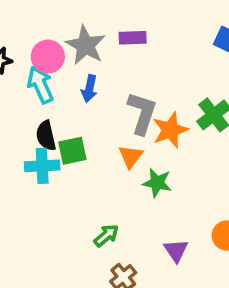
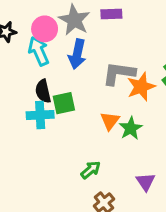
blue arrow: (89, 89) -> (77, 54), size x1.4
gray L-shape: (142, 113) -> (119, 73), turned -100
orange triangle: (131, 156) -> (110, 121), moved
green star: (157, 183) -> (131, 128), turned 30

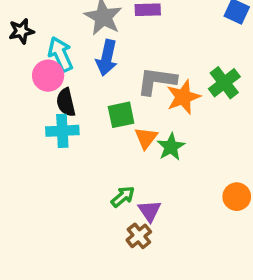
pink circle: (45, 29) -> (48, 76), moved
green square: (64, 103) -> (121, 115), moved
purple triangle: (146, 182) -> (150, 211), moved

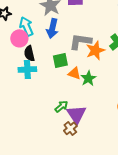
orange triangle: (146, 138) -> (74, 73), turned -48
purple triangle: (150, 211) -> (76, 114), size x1.5

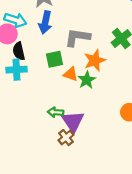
cyan arrow: (26, 26) -> (15, 20), turned 132
orange star: (95, 50) -> (95, 60), moved
green arrow: (61, 106) -> (56, 112), turned -136

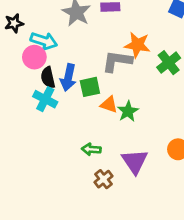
blue arrow: (45, 22) -> (68, 77), moved
orange star: (95, 60) -> (137, 45), moved, turned 30
cyan cross: (16, 70) -> (45, 99), turned 30
purple triangle: (73, 121) -> (135, 161), moved

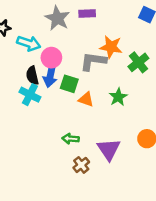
pink circle: (34, 57) -> (51, 58), moved
green square: (90, 87) -> (69, 84), turned 30
green star: (128, 111) -> (118, 97), moved

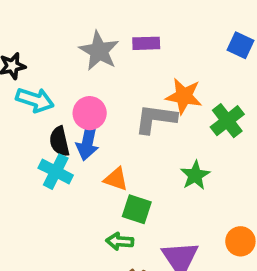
cyan arrow: (29, 43) -> (35, 100), moved
green square: (69, 84) -> (137, 209), moved
orange triangle: (86, 99) -> (116, 179), moved

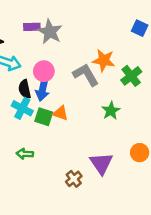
purple rectangle: (146, 43) -> (32, 27), moved
gray L-shape: (156, 119) -> (86, 75), turned 52
green square: (137, 209) -> (44, 117), moved
green arrow: (120, 241) -> (25, 154), moved

